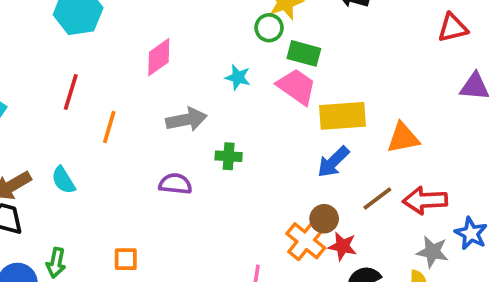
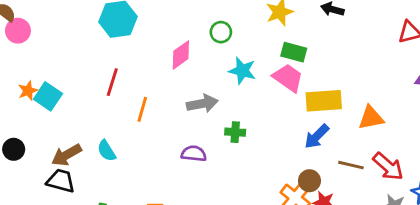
green circle: (269, 28) -> (221, 32), moved
cyan star: (238, 77) -> (242, 71), size x1.4
brown line: (377, 199) -> (351, 165), turned 50
red arrow: (425, 200) -> (388, 166), turned -136

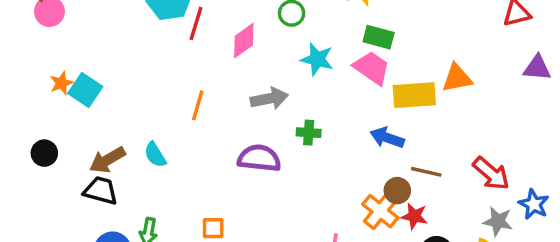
red line: (112, 82) -> (196, 23), moved
orange triangle: (371, 118) -> (457, 78), moved
blue arrow: (317, 136) -> (387, 138), moved, turned 64
purple semicircle: (194, 154) -> (259, 158), size x1.4
brown line: (351, 165) -> (426, 172), moved

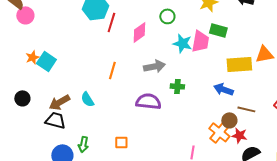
pink trapezoid: (372, 68) -> (200, 41), moved, turned 65

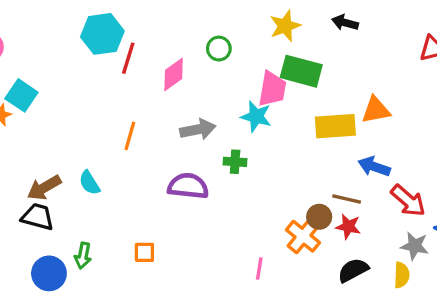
green rectangle: (218, 30) -> (301, 71), size x1.4
cyan star: (182, 43) -> (256, 116), moved
cyan square: (46, 61) -> (21, 95), moved
blue arrow: (223, 89) -> (374, 167), moved
red star: (239, 135) -> (348, 226), moved

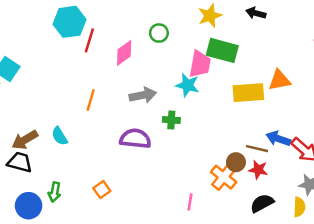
blue arrow: (374, 167) -> (278, 139), moved
orange square: (144, 252) -> (102, 190), turned -35

